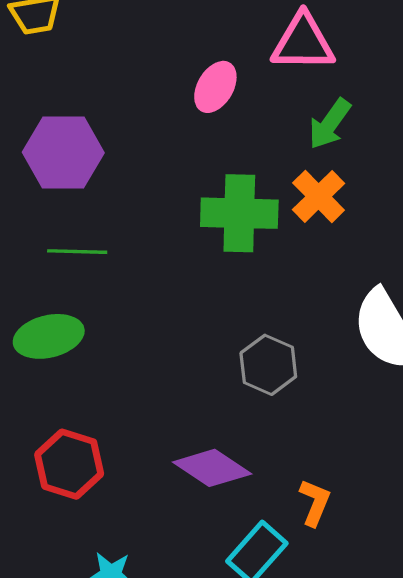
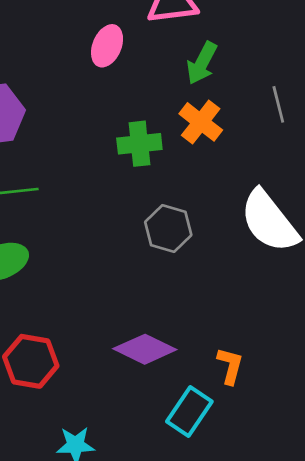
green cross: (239, 213) -> (139, 144), size x0.7
gray hexagon: (268, 365) -> (168, 229), moved

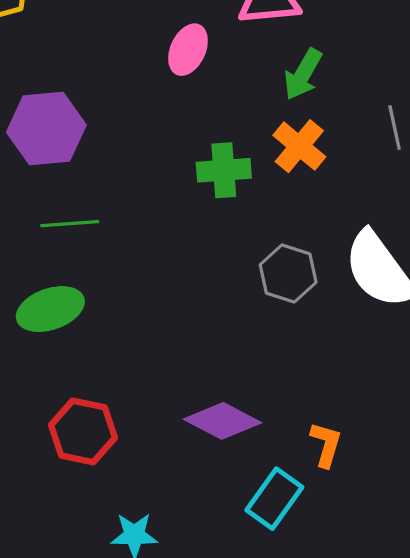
gray hexagon: (168, 229) -> (288, 273), moved

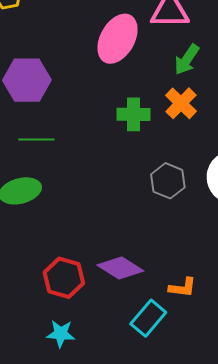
pink ellipse: (188, 50) -> (118, 39), size x1.6
red hexagon: (83, 431) -> (64, 278), moved
orange L-shape: (326, 444) -> (183, 288), turned 76

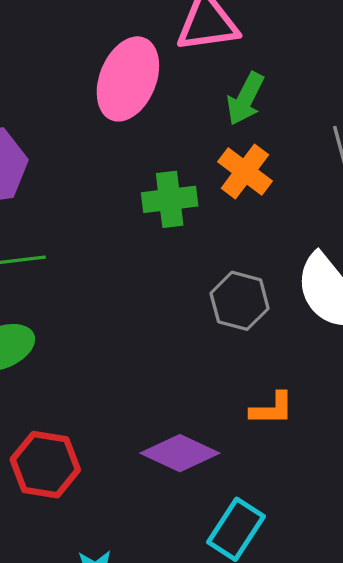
red hexagon: (64, 278) -> (45, 465), moved
orange L-shape: (183, 288) -> (272, 409), moved

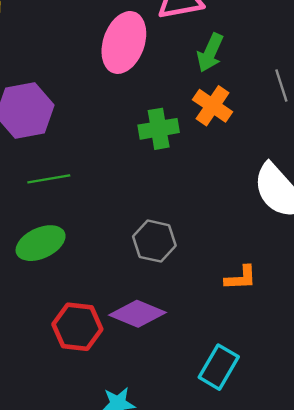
gray hexagon: (240, 301) -> (154, 241), moved
purple diamond: (180, 453) -> (137, 314), moved

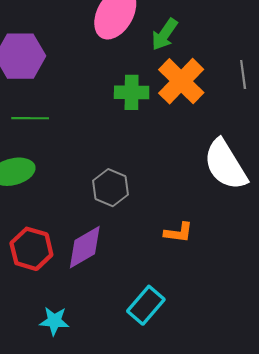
green arrow: (210, 53) -> (164, 34), moved
orange cross: (213, 106) -> (181, 81), size x1.4
purple diamond: (137, 314) -> (85, 247), turned -63

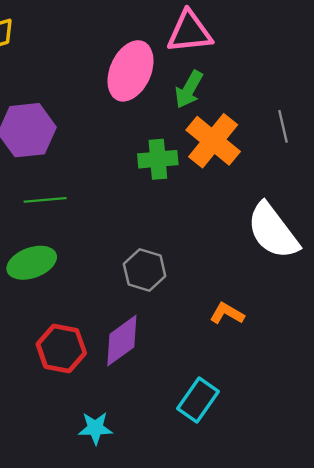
orange L-shape: (178, 233) -> (227, 314), turned -152

